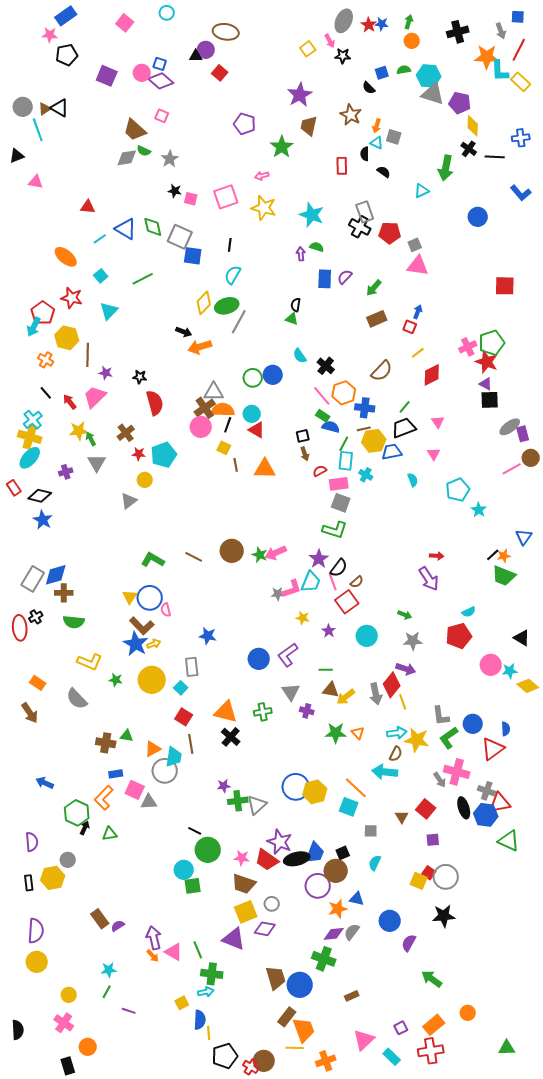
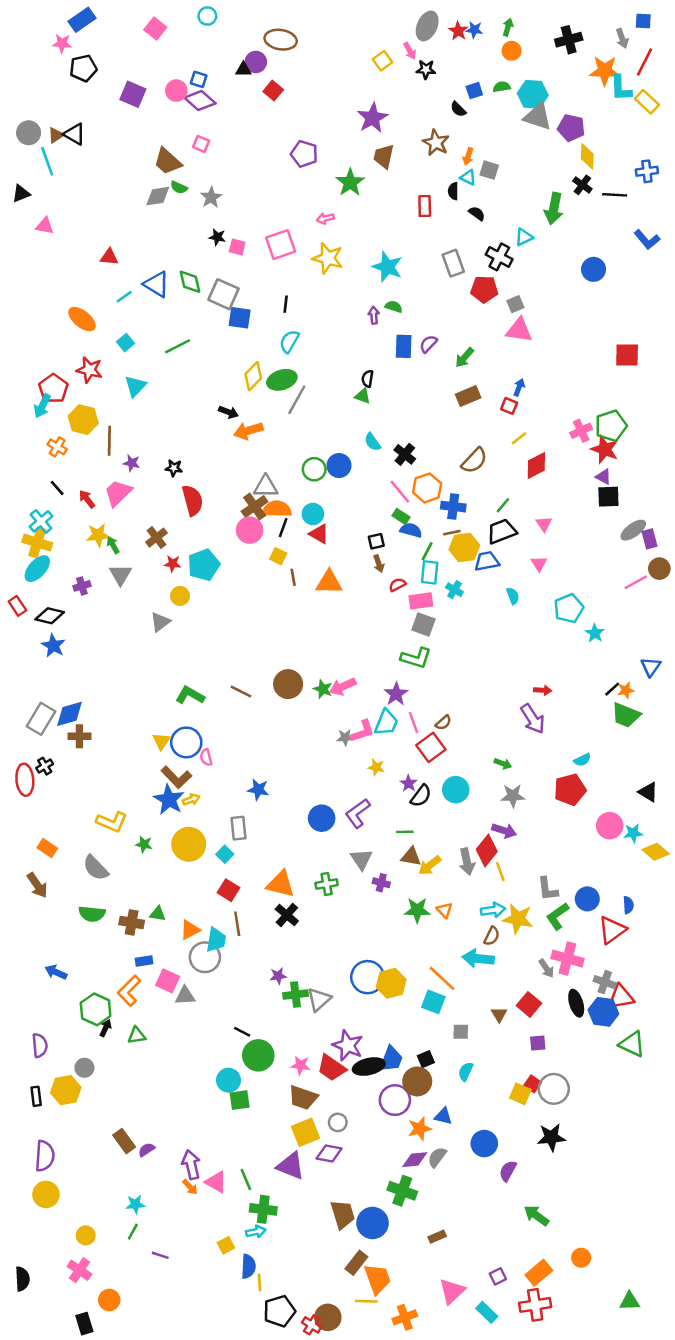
black cross: (360, 227) -> (499, 257), moved
black semicircle: (339, 568) -> (421, 796), moved
green semicircle: (74, 622) -> (92, 914), moved

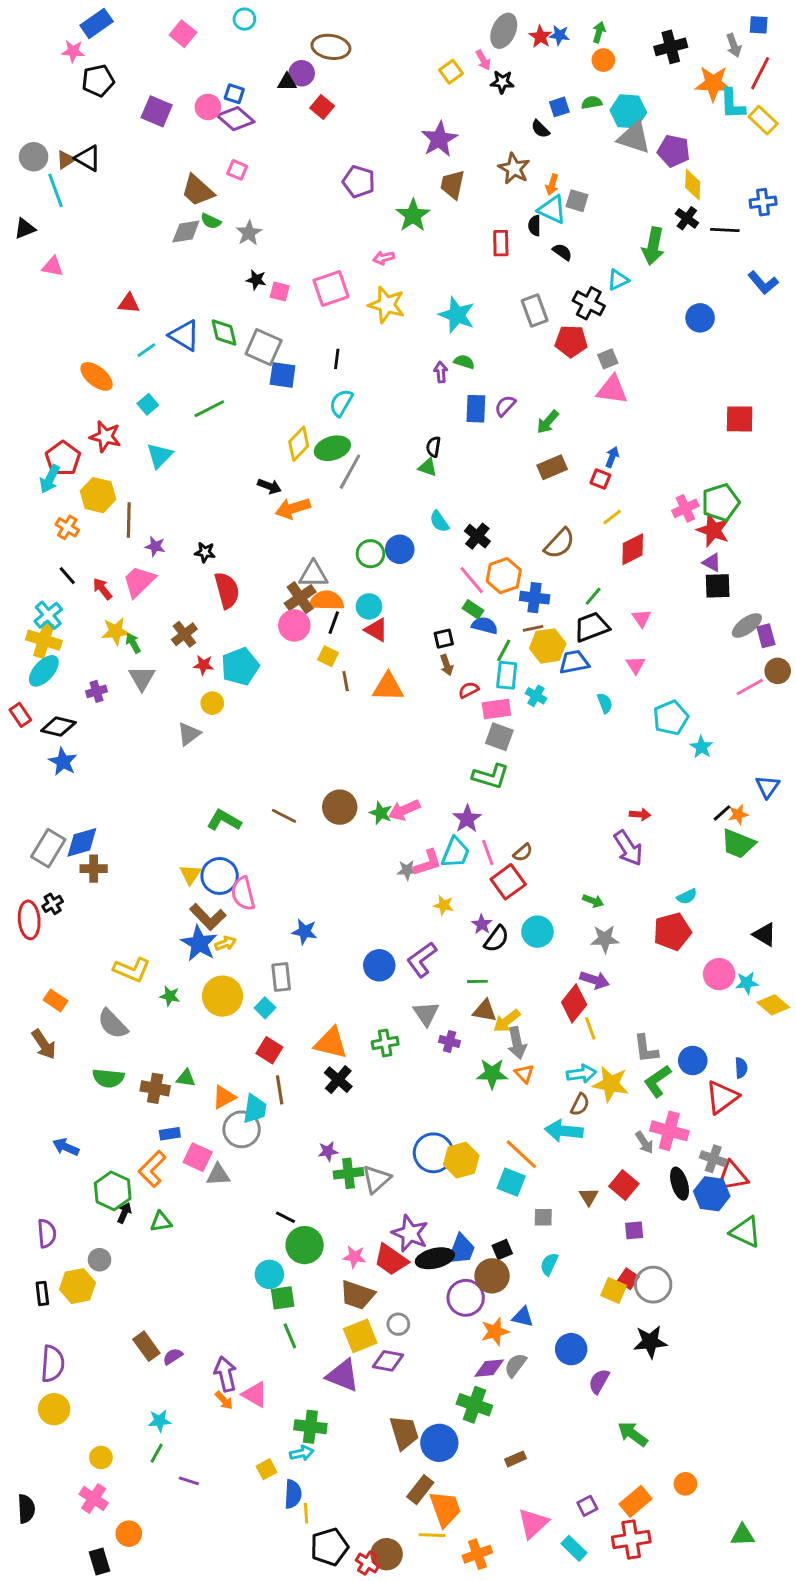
cyan triangle: (468, 177) -> (552, 209), size x1.5
pink semicircle: (206, 757) -> (243, 894), size x1.6
gray arrow: (467, 862) -> (517, 1043), moved
green line: (246, 1180) -> (290, 1336), moved

